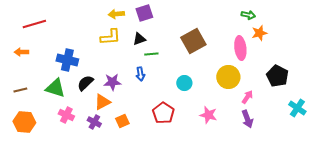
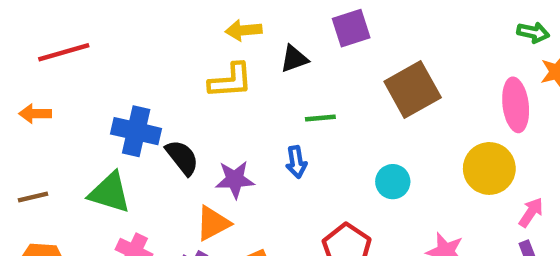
purple square: (144, 13) -> (351, 28), moved
black triangle: (139, 39) -> (294, 59), moved
black semicircle: (85, 83) -> (182, 158), moved, turned 96

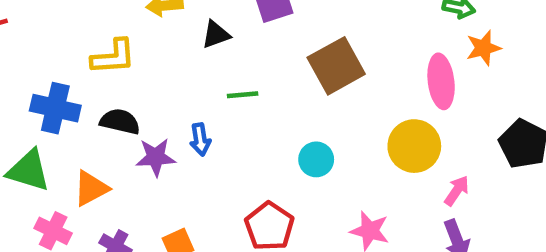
yellow L-shape: (230, 81) -> (113, 57), moved
black semicircle: (182, 158) -> (120, 122), moved, turned -39
blue arrow: (296, 162) -> (200, 139), moved
orange triangle: (213, 223) -> (91, 188), moved

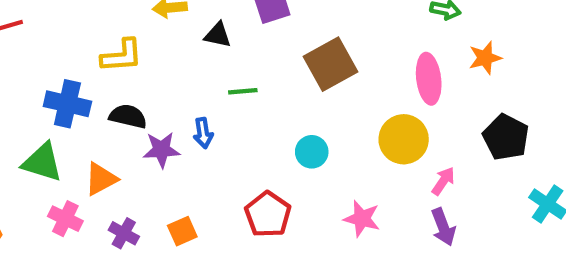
black triangle: (216, 35) -> (218, 35), turned 32
orange star: (483, 48) -> (485, 58), moved

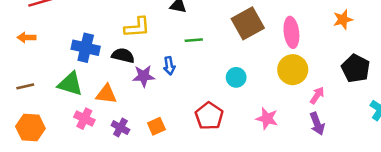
yellow L-shape: (122, 56) -> (137, 27), moved
pink ellipse: (429, 79) -> (291, 32), moved
orange triangle: (101, 179) -> (106, 94), turned 35

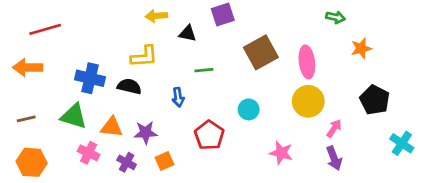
orange arrow: (27, 37) -> (28, 67), size x1.5
purple star: (144, 76) -> (146, 132), moved
red pentagon: (209, 116) -> (209, 135), moved

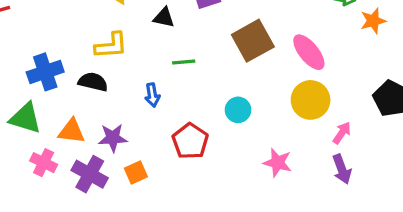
orange star: (361, 48) -> (373, 21), moved
pink ellipse: (307, 62) -> (309, 52), turned -32
blue cross: (90, 78) -> (45, 72), turned -32
purple cross: (127, 162) -> (90, 174), size x1.5

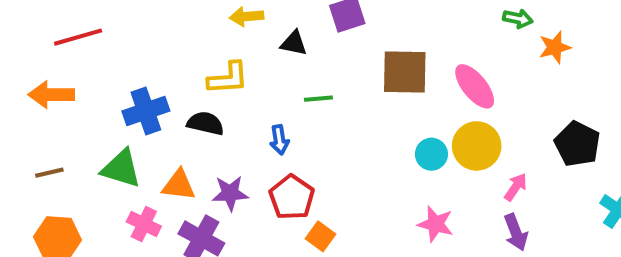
brown square: (253, 41) -> (405, 72), turned 30
cyan circle: (238, 110) -> (431, 154), moved
red pentagon: (190, 141) -> (292, 197), moved
orange square: (136, 172) -> (321, 236), moved, turned -30

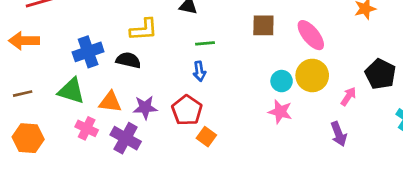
brown square: (405, 72) -> (263, 25), size x0.7
blue arrow: (279, 140) -> (199, 71), moved
pink arrow: (516, 187) -> (348, 96), moved
pink star: (436, 224) -> (280, 112), moved

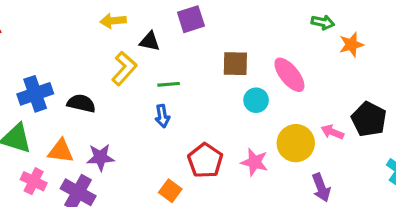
yellow L-shape: (144, 30) -> (124, 68), moved, turned -44
yellow circle: (312, 75) -> (296, 143), moved
cyan circle: (282, 81) -> (256, 100), moved
pink arrow: (348, 96) -> (332, 132), moved, turned -102
red pentagon: (187, 110) -> (205, 161), moved

